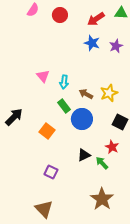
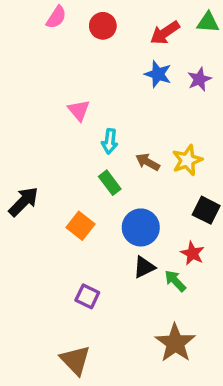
pink triangle: (43, 76) -> (79, 110), moved
blue circle: (82, 119) -> (141, 227), moved

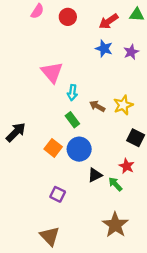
pink triangle: (79, 110) -> (52, 72), size x1.5
blue circle: (141, 227) -> (79, 149), moved

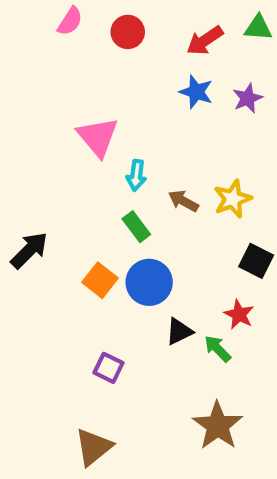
brown triangle: (50, 236) -> (94, 447), turned 35

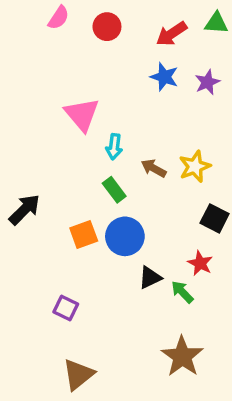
orange square: (100, 280) -> (84, 235), turned 32
purple square: (108, 368) -> (66, 308), moved

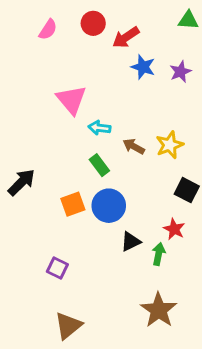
pink semicircle: (59, 18) -> (48, 30), moved
red arrow: (172, 34) -> (126, 37), moved
cyan arrow: (114, 147) -> (99, 128), turned 90
green arrow: (182, 292) -> (159, 254), turned 55

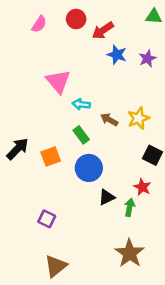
orange square: (73, 204) -> (51, 157), moved

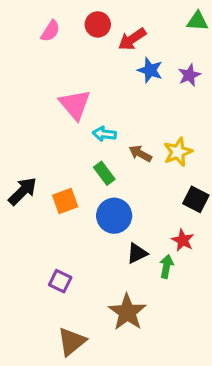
brown star: (130, 253) -> (127, 312), moved

